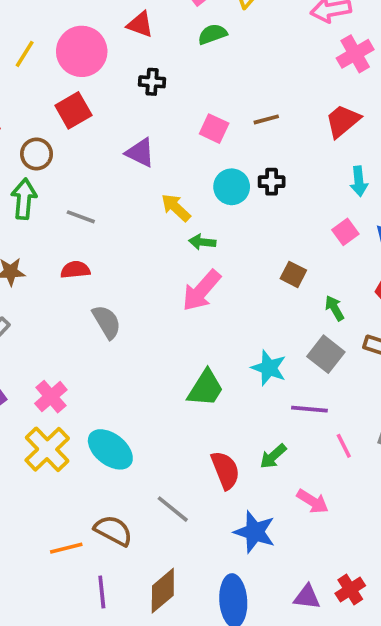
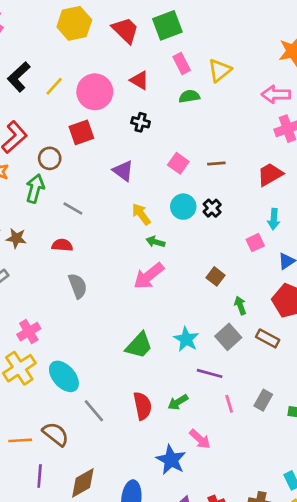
black cross: (272, 182) -> (212, 208), turned 36
pink square: (345, 232) -> (255, 243), moved
gray line: (173, 509) -> (94, 411), moved
blue star: (255, 532) -> (171, 460), moved

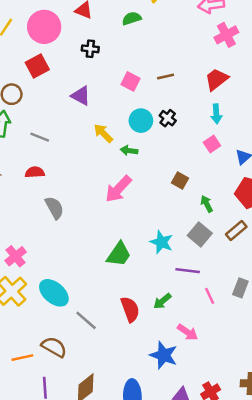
cyan arrow: (274, 219) -> (216, 114), moved
green arrow: (155, 242) -> (129, 151), moved
brown rectangle: (268, 338) -> (236, 231), turned -60

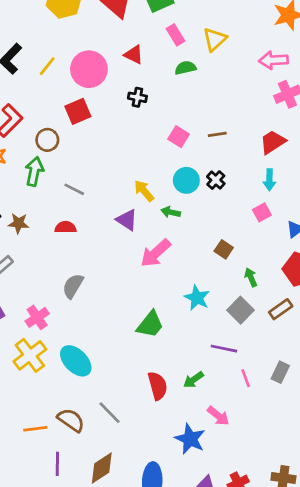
purple triangle: (81, 96) -> (127, 220), moved
gray semicircle: (54, 208) -> (73, 286), moved, turned -125
cyan star: (161, 242) -> (197, 298), moved
gray line: (86, 320) -> (109, 413), moved

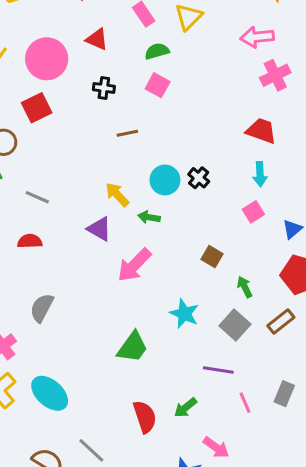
brown line: (217, 134) -> (127, 133), moved
pink square: (179, 137) -> (158, 85), moved
red trapezoid: (273, 142) -> (261, 131), turned 56

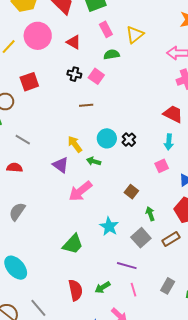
pink circle: (47, 59) -> (38, 36), moved
pink square: (158, 85) -> (96, 76), moved
pink line: (245, 403) -> (134, 290), moved

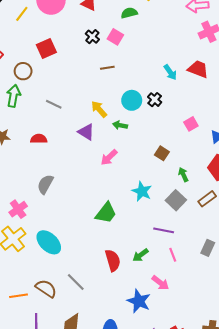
black cross: (74, 74) -> (92, 37), turned 32
gray line: (23, 140) -> (54, 104), moved
cyan arrow: (169, 142) -> (170, 72), moved, turned -35
pink arrow: (80, 191) -> (109, 157), size x0.7

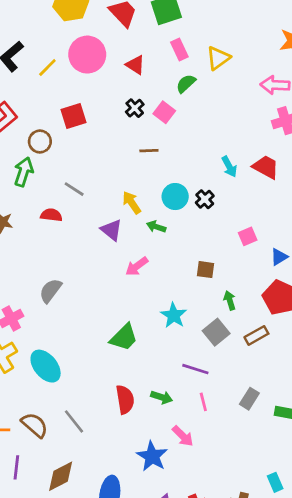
green semicircle: (129, 13) -> (186, 84), turned -35
red semicircle: (39, 139) -> (51, 215), moved
brown square: (162, 153) -> (205, 270), turned -32
green arrow: (140, 255) -> (162, 397), turned -133

